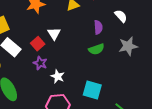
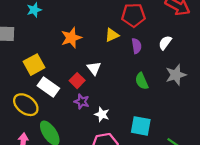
white semicircle: (121, 16) -> (165, 43), turned -96
purple semicircle: (98, 27) -> (137, 46), moved
green semicircle: (96, 49) -> (142, 81), turned 91

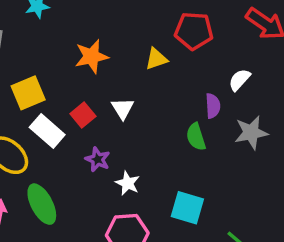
purple semicircle: (137, 46) -> (213, 106), moved
red square: (77, 81) -> (83, 115), moved

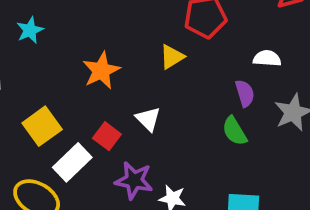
white semicircle: (239, 80) -> (267, 58), turned 65
white rectangle: (47, 131) -> (72, 162), turned -72
purple star: (98, 159) -> (134, 180), size x1.4

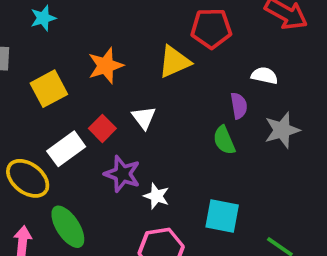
yellow triangle: (172, 57) -> (174, 62), size x1.4
yellow square: (42, 126) -> (49, 89), moved

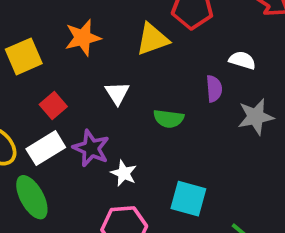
red square: (102, 128) -> (53, 106), moved
green semicircle: (224, 140) -> (169, 119), moved, turned -64
white rectangle: (66, 149) -> (46, 148), moved

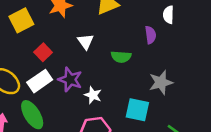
white semicircle: (242, 60) -> (168, 15), turned -102
gray star: (256, 117) -> (161, 82), moved

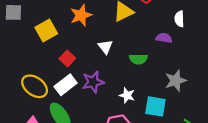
purple semicircle: (150, 35) -> (164, 38), turned -70
purple star: (70, 80) -> (93, 82), turned -30
white star: (93, 95) -> (127, 95), moved

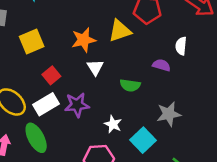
orange star: (81, 15) -> (84, 40), moved
cyan square: (155, 106) -> (143, 140), turned 30

